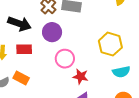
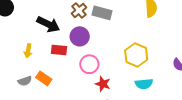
red rectangle: (24, 49) -> (59, 50), moved

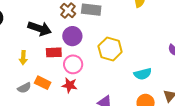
yellow hexagon: (136, 55) -> (110, 49), moved
pink circle: (89, 64) -> (73, 64), moved
red star: (103, 84) -> (70, 85), moved

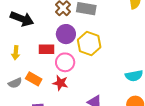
black arrow: (40, 28) -> (22, 19), moved
yellow hexagon: (110, 49) -> (89, 43), moved

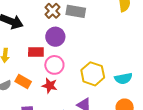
yellow hexagon: (89, 43) -> (93, 74), moved

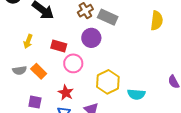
purple circle: (55, 37) -> (91, 38), moved
red star: (50, 86) -> (66, 93), moved

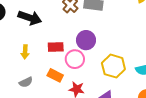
purple circle: (91, 38) -> (86, 40), moved
orange rectangle: (39, 71) -> (55, 75), moved

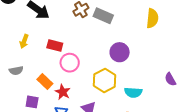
purple circle: (86, 40) -> (120, 52), moved
orange rectangle: (55, 75) -> (45, 82), moved

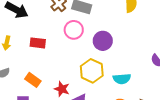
pink circle: (70, 63) -> (74, 30), moved
red star: (63, 92) -> (62, 89), moved

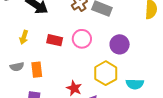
pink circle: (74, 30) -> (82, 39), moved
orange rectangle: (33, 80) -> (37, 70), moved, turned 42

